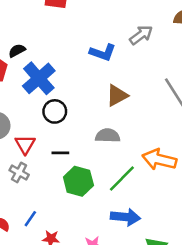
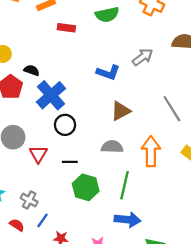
black semicircle: (17, 51) -> (32, 70), turned 48
orange arrow: (159, 159) -> (151, 151), moved, turned 76
gray cross: (19, 172) -> (29, 200), moved
green line: (122, 178) -> (125, 185), turned -32

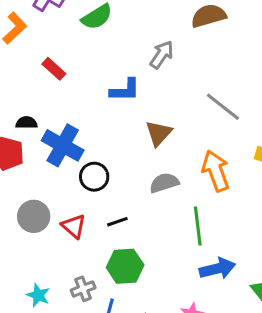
red rectangle: (66, 28) -> (54, 69), moved, turned 54
green hexagon: (86, 187) -> (125, 266), moved
gray cross: (29, 200) -> (83, 289), turned -30

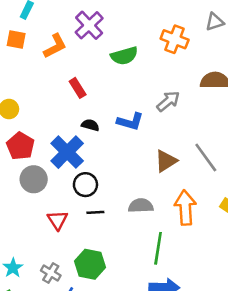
black semicircle: (26, 123) -> (90, 125), moved
brown triangle: (159, 133) -> (166, 161), moved
gray circle: (34, 216) -> (34, 179), moved
black line: (117, 222) -> (95, 212), moved
gray cross: (83, 289) -> (51, 273), turned 36

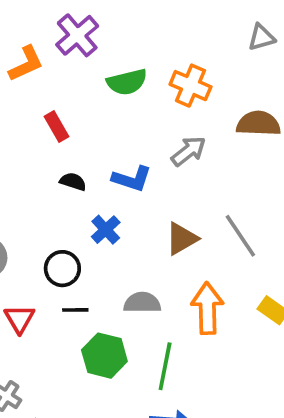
orange cross: (175, 39) -> (190, 86), moved
blue cross: (67, 152) -> (106, 230), moved, size x0.6
green hexagon: (90, 264) -> (104, 356), moved

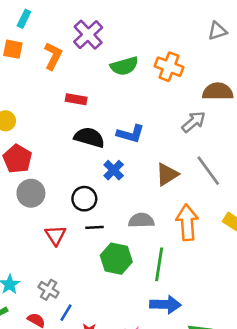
orange L-shape: (26, 64) -> (53, 56), turned -36
red rectangle: (57, 126) -> (76, 99), turned -48
gray arrow: (189, 151) -> (194, 122), moved
black semicircle: (73, 182) -> (89, 137), size x1.6

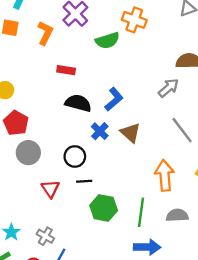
orange cross: (169, 67) -> (134, 20), moved
blue L-shape: (130, 134) -> (114, 99), turned -55
brown triangle: (167, 174) -> (130, 133), moved, turned -45
gray semicircle: (141, 220) -> (177, 215), moved

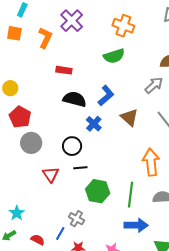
green semicircle: (107, 40) -> (114, 56), moved
brown triangle: (130, 133) -> (129, 117), moved
gray cross: (45, 236) -> (76, 219), moved

